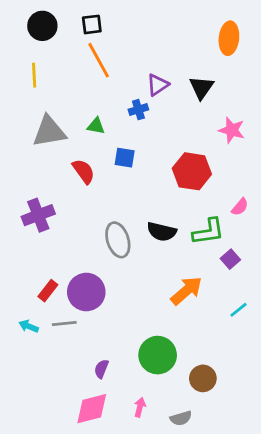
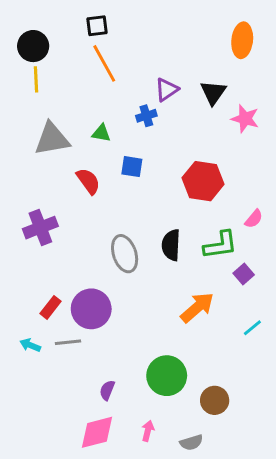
black circle: (42, 26) -> (33, 46), moved
pink star: (232, 130) -> (245, 119), moved
black semicircle: (162, 232) -> (171, 245), turned 80

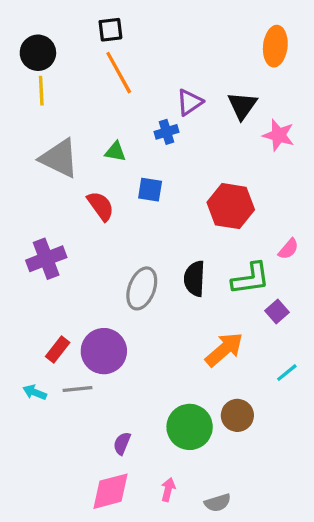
gray triangle: (52, 139) -> (59, 158), turned 36
gray ellipse: (125, 254) -> (142, 288), turned 39
brown circle: (215, 400) -> (237, 415), moved

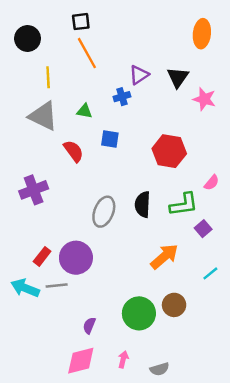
yellow line: (41, 91) -> (48, 77), moved
cyan arrow: (35, 392) -> (25, 288), size x1.6

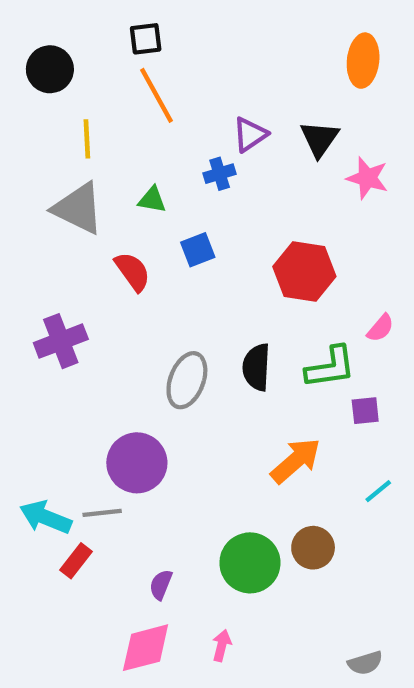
blue square: (110, 139) -> (198, 250), turned -30
purple square: (203, 229) -> (365, 411), turned 35
red rectangle: (42, 256) -> (76, 561), moved
gray semicircle: (160, 369) -> (365, 663), moved

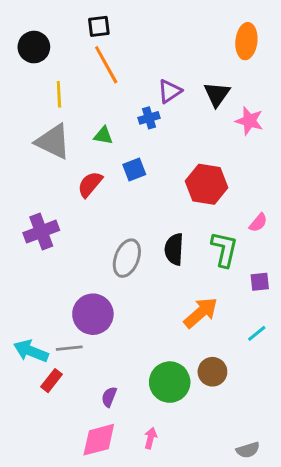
red semicircle: (133, 271) -> (90, 184), turned -104
green L-shape: (330, 367) -> (224, 249), turned -69
purple square: (365, 411) -> (260, 282), moved

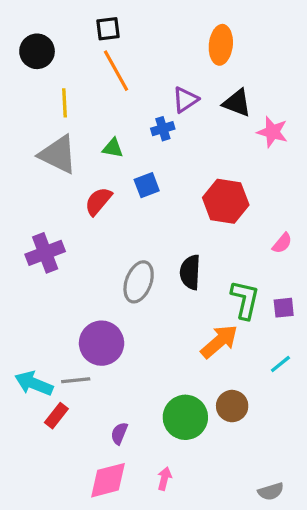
orange ellipse: (246, 41) -> (221, 45), moved
black triangle: (217, 94) -> (237, 103), turned -44
green L-shape: (224, 249) -> (245, 300), moved

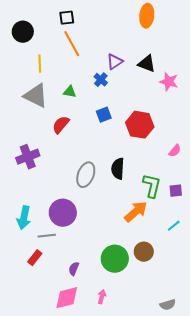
orange ellipse: (221, 45) -> (147, 16), moved
blue cross: (163, 129) -> (101, 80), turned -32
blue square: (147, 185) -> (104, 115), moved
cyan arrow: (34, 383) -> (24, 218), moved, turned -100

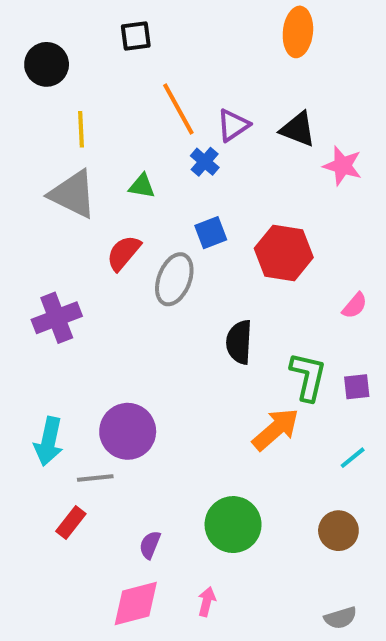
orange line: (72, 44) -> (178, 109), moved
gray ellipse: (86, 175) -> (174, 279), moved
brown circle: (144, 252) -> (338, 531), moved

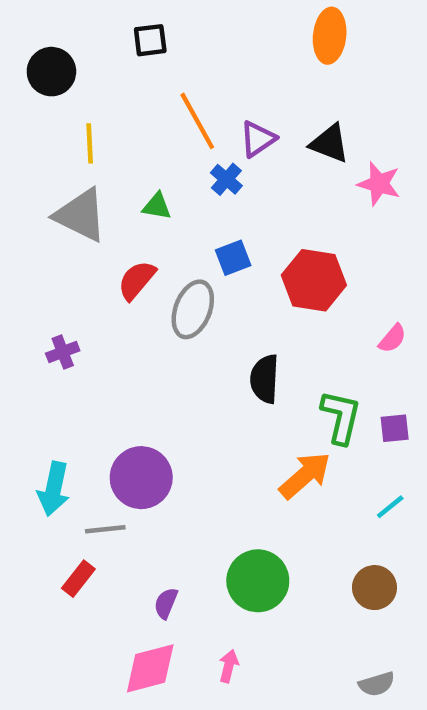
purple cross: (57, 318) -> (63, 352), size x0.6

